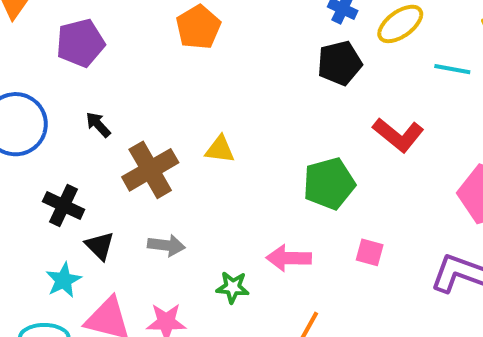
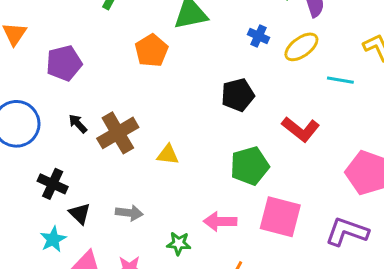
black pentagon: (340, 63) -> (238, 95), moved
yellow triangle: (220, 149) -> (168, 155), moved
brown cross: (150, 170) -> (118, 133), moved
pink square: (370, 252) -> (280, 217), size x2.0

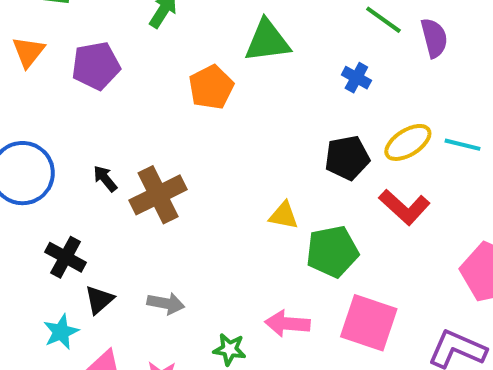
yellow ellipse: (301, 47) -> (408, 142), moved
purple pentagon: (64, 63) -> (96, 66), moved
black pentagon: (238, 95) -> (347, 158), moved
yellow triangle: (168, 155) -> (284, 215), moved
black triangle: (80, 214) -> (99, 300), turned 30

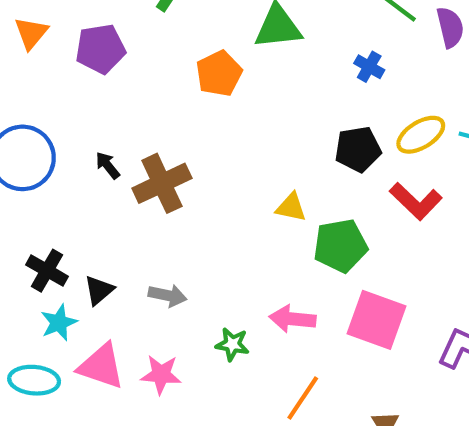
black cross: (66, 257) -> (47, 271), moved

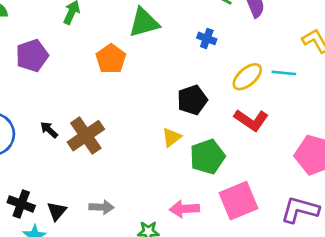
black pentagon: (358, 149) -> (192, 100), moved
yellow triangle: (291, 207) -> (172, 137), turned -40
pink square: (376, 320) -> (239, 201), turned -33

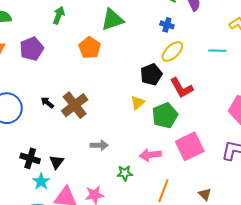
blue cross: (207, 38) -> (167, 25), moved
yellow ellipse: (247, 77) -> (172, 51), moved
red L-shape: (251, 120) -> (182, 88), moved, turned 30
gray arrow: (101, 207) -> (99, 145), moved

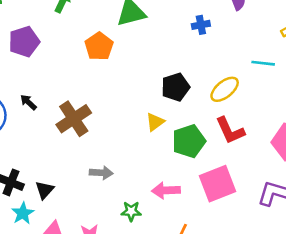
blue cross: (167, 25) -> (201, 25), turned -32
yellow ellipse: (172, 51) -> (225, 89), moved
red L-shape: (182, 88) -> (230, 131), moved
black arrow: (47, 103) -> (28, 102), moved

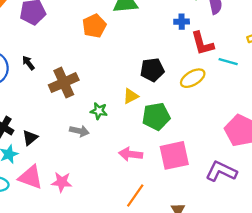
red L-shape: (230, 131) -> (202, 43), moved
green star: (131, 211) -> (99, 111), moved

